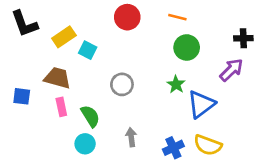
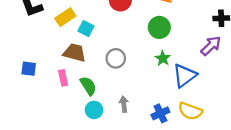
green circle: (187, 47) -> (159, 27), moved
brown trapezoid: (57, 78) -> (75, 53), moved
cyan circle: (85, 144) -> (94, 110), moved

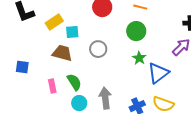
cyan square: (86, 29) -> (72, 32), turned -32
gray circle: (116, 58) -> (98, 49), moved
pink rectangle: (63, 78) -> (52, 86), moved
gray arrow: (124, 104) -> (105, 98), size x1.5

